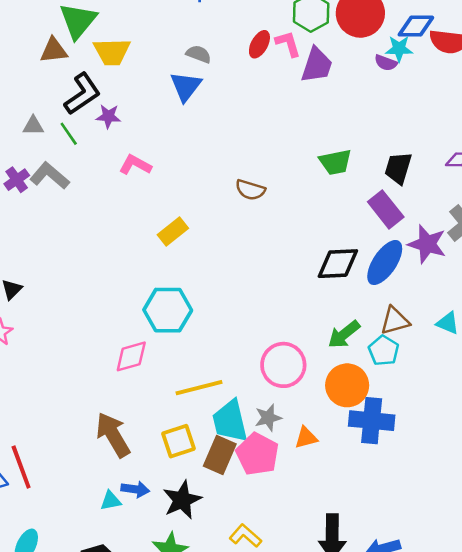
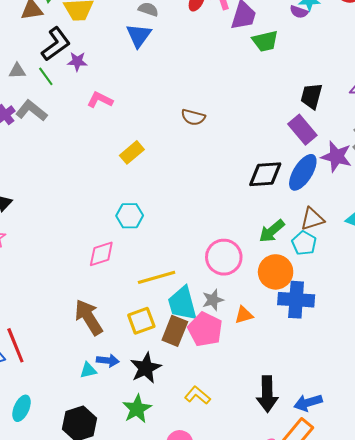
green trapezoid: (335, 162) -> (265, 41), moved
cyan hexagon: (168, 310) -> (130, 216), size x0.7

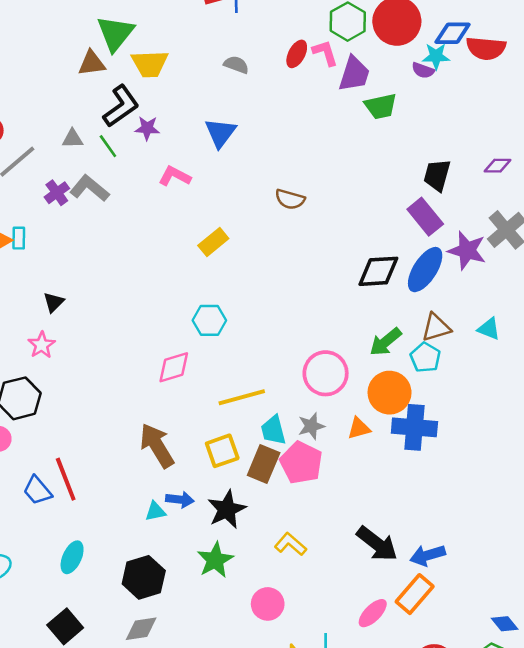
blue triangle: (139, 36) -> (220, 133), moved
cyan trapezoid: (182, 303) -> (273, 430), size x0.7
orange triangle: (244, 315) -> (359, 428), moved
black arrow: (267, 394) -> (377, 544), turned -52

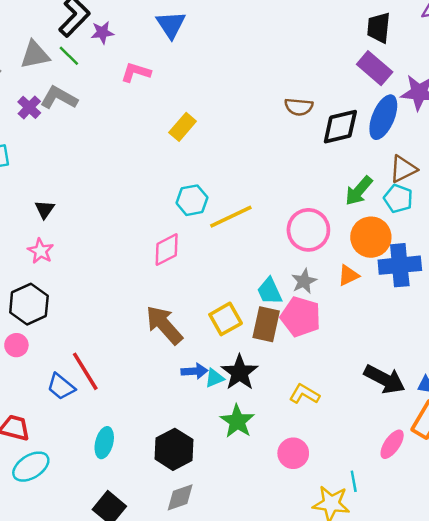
gray triangle: (73, 139) -> (35, 55), size x1.5
brown semicircle: (290, 199) -> (299, 107), moved
yellow line: (242, 397) -> (231, 217), moved
cyan triangle: (155, 511) -> (214, 378), moved

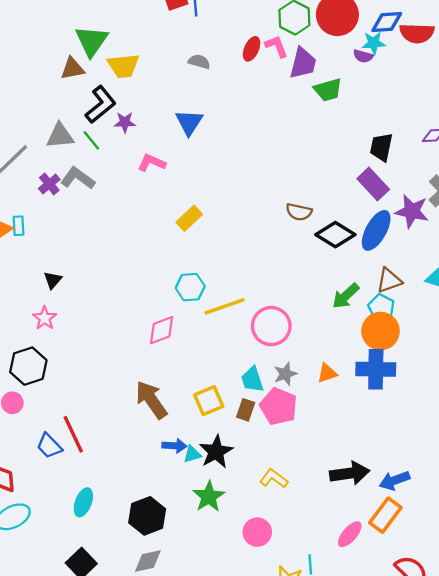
black diamond: (340, 127) -> (335, 235), turned 39
pink circle: (308, 230) -> (271, 326), moved
orange circle: (371, 237) -> (381, 331), moved
brown rectangle: (266, 324) -> (246, 410), size x0.7
black arrow: (385, 379) -> (350, 473), turned -42

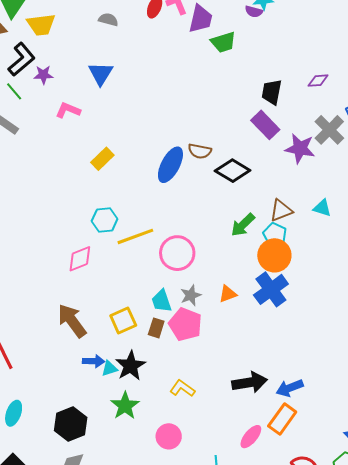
blue ellipse: (376, 230) -> (170, 165), moved
blue cross: (376, 369) -> (271, 289), turned -36

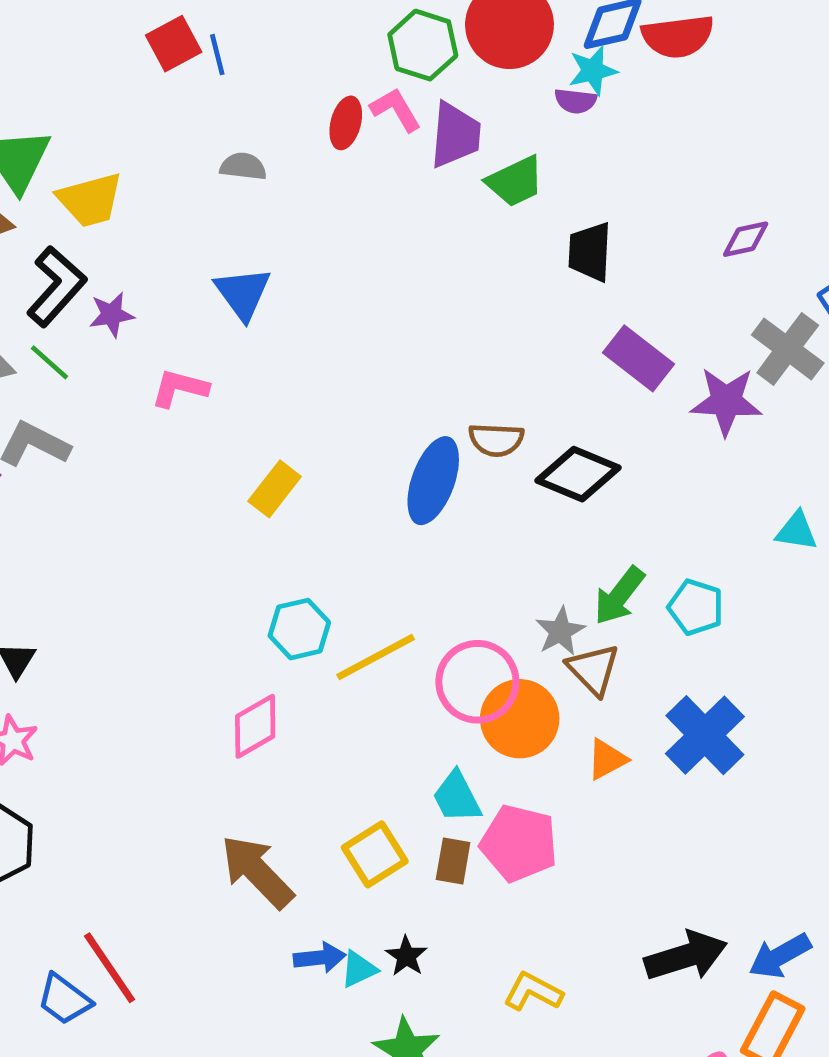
black trapezoid: (272, 92) -> (590, 252), moved
brown triangle: (281, 210) -> (593, 669), moved, turned -45
orange circle: (274, 255) -> (520, 719), moved
gray star: (191, 295) -> (560, 631), moved
black star: (131, 366) -> (406, 956), size x0.6

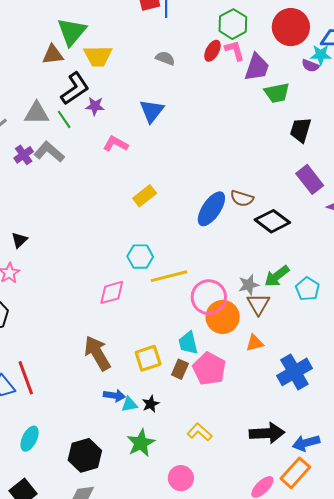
green hexagon: (423, 45) -> (233, 24), moved
blue cross: (705, 735) -> (294, 372), moved

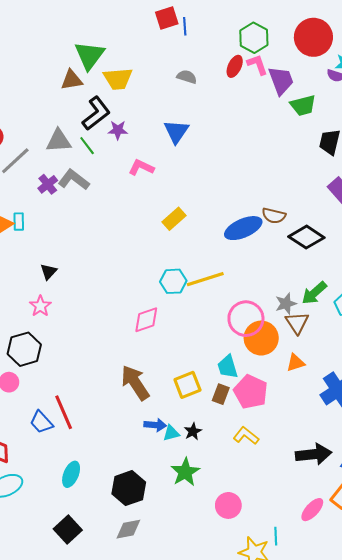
purple trapezoid: (257, 67) -> (281, 80), turned -36
blue ellipse: (211, 209) -> (243, 228), turned 36
yellow line: (169, 276) -> (205, 279), moved
yellow L-shape: (200, 432) -> (246, 436), moved

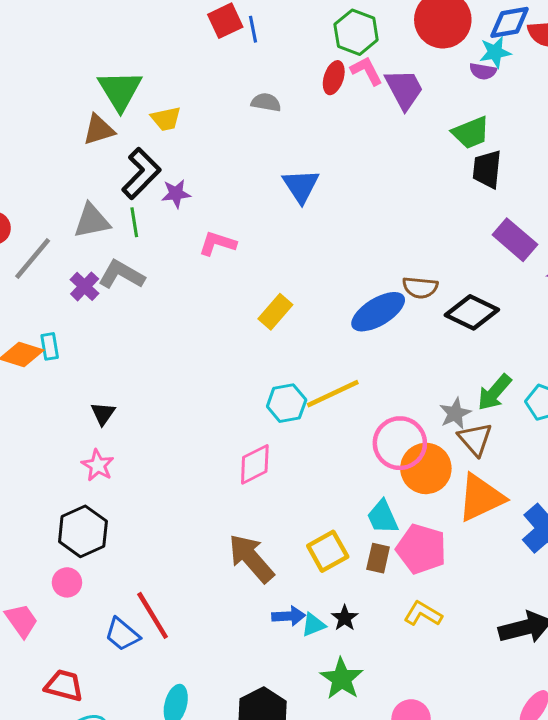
yellow trapezoid: (118, 79) -> (166, 119), size x0.7
green trapezoid: (303, 105) -> (471, 133), moved
blue triangle: (176, 132) -> (301, 186), moved
green line: (87, 146) -> (134, 222), turned 36
orange triangle: (296, 363) -> (481, 498), size x1.8

